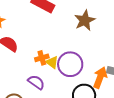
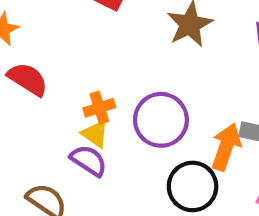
yellow triangle: (52, 62) -> (95, 134), moved

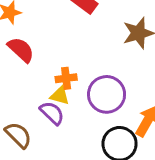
yellow triangle: (95, 134) -> (60, 96), turned -30

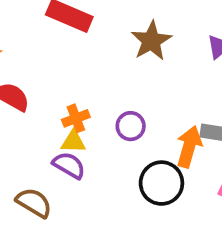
purple circle: (107, 94) -> (131, 126), size x0.6

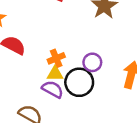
black circle: (161, 183) -> (79, 82), moved

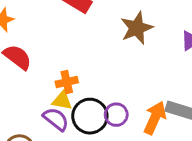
purple circle: (92, 62) -> (116, 115), moved

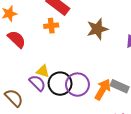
orange cross: (67, 82) -> (51, 26), moved
purple circle: (116, 115) -> (77, 85), size x1.5

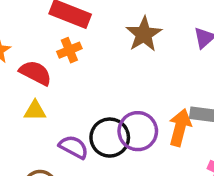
red semicircle: (17, 39) -> (36, 73), moved
yellow triangle: (43, 71) -> (35, 111), moved

